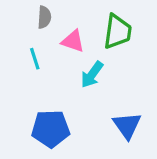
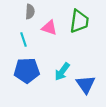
cyan arrow: (92, 75) -> (62, 72), moved
blue pentagon: (51, 129) -> (27, 71), moved

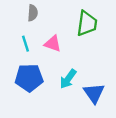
pink triangle: (49, 28) -> (53, 44), moved

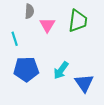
cyan line: (26, 44) -> (15, 39), moved
pink triangle: (53, 44) -> (47, 25), moved, turned 42

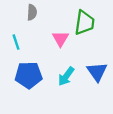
pink triangle: (47, 25) -> (60, 39), moved
blue triangle: (84, 83) -> (97, 72), moved

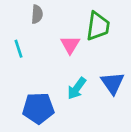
blue pentagon: (29, 75) -> (38, 108), moved

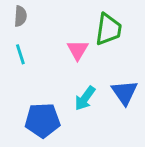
gray semicircle: (37, 14) -> (20, 16), moved

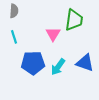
blue triangle: (125, 92) -> (85, 63), turned -36
blue pentagon: (42, 120) -> (33, 63), moved

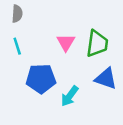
green trapezoid: (74, 20) -> (97, 44), moved
cyan arrow: (58, 67) -> (70, 96), moved

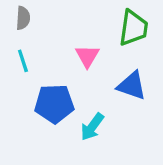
green trapezoid: (97, 44) -> (133, 28), moved
blue triangle: (106, 79) -> (132, 86), moved

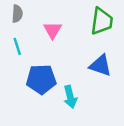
pink triangle: (87, 56) -> (53, 30), moved
cyan arrow: (92, 127) -> (70, 97), turned -50

